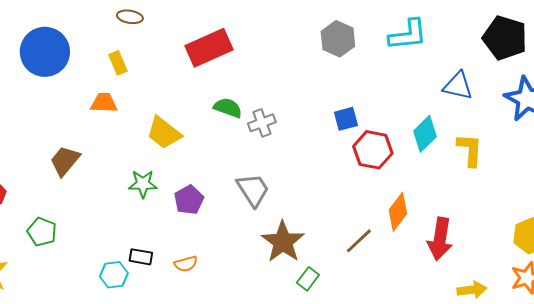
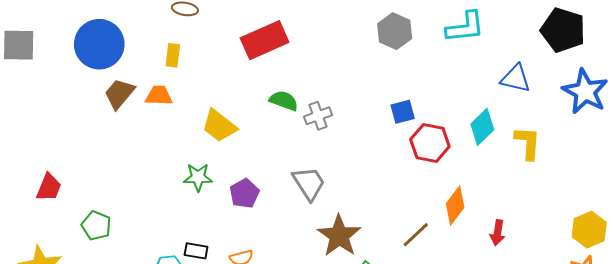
yellow rectangle: (118, 63) -> (173, 55), turned 30
brown trapezoid: (65, 161) -> (119, 94), moved
red arrow: (440, 239) -> (497, 233), size x0.6

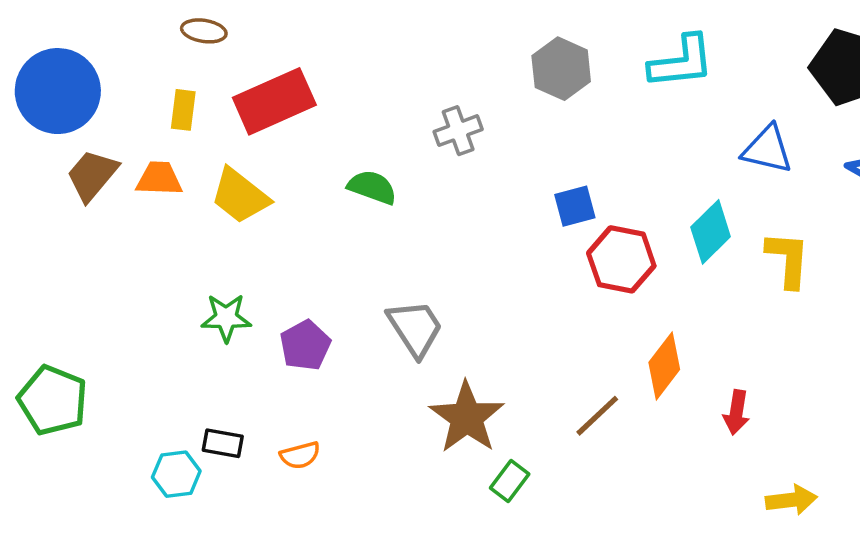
red rectangle: (265, 40) -> (274, 101), moved
gray cross: (318, 116) -> (458, 131), moved
yellow trapezoid: (219, 126) -> (240, 196), moved
green pentagon: (96, 226) -> (53, 400), size x1.4

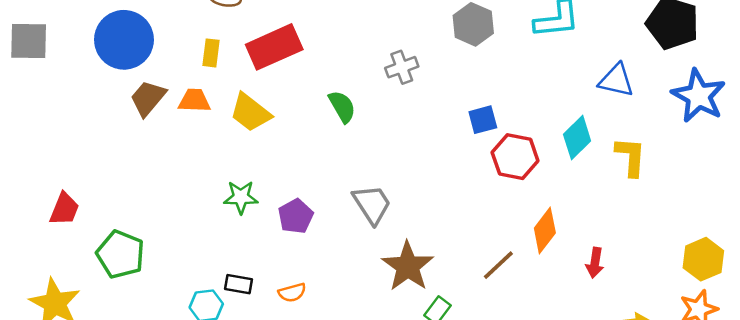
green semicircle: (372, 187) -> (342, 107), turned 40

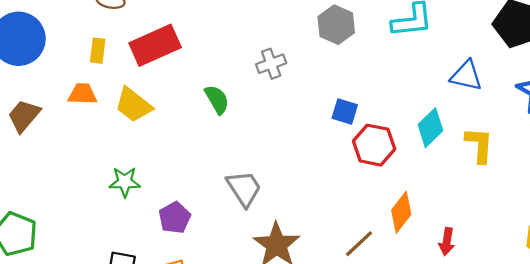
brown trapezoid: (148, 98) -> (24, 116), moved
blue square: (483, 120) -> (345, 111), turned 32
purple pentagon: (296, 216) -> (175, 218), moved

